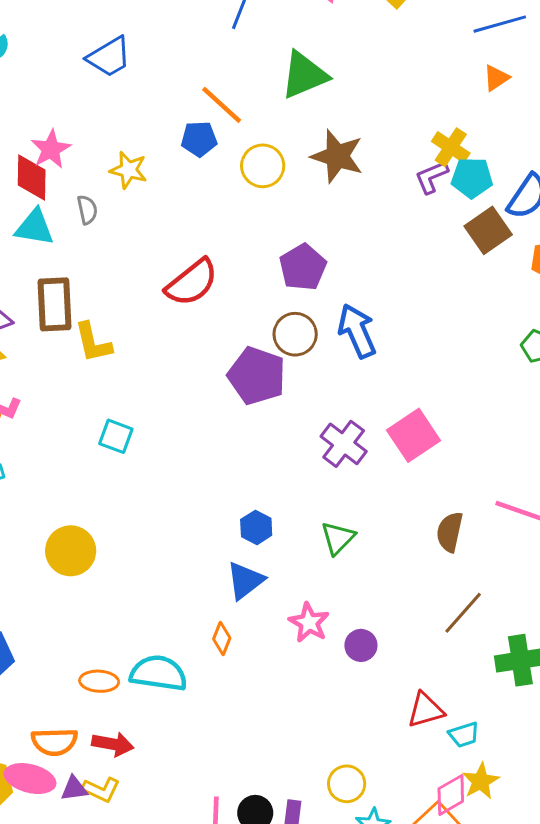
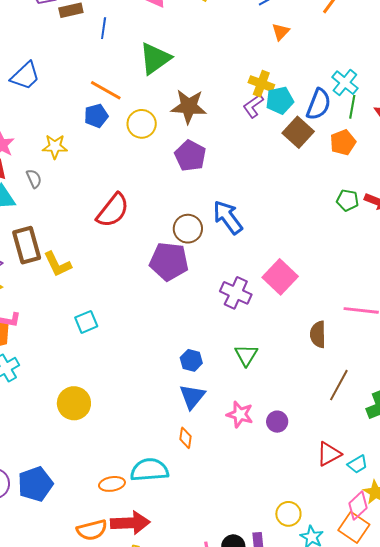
purple pentagon: (303, 267) -> (190, 156), moved
cyan square: (116, 436) -> (86, 322), turned -30
red arrow: (113, 744) -> (130, 523), size x1.4

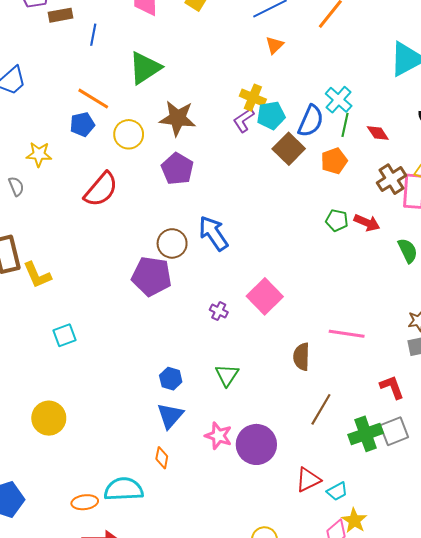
red semicircle: (113, 210) -> (101, 190), moved
purple cross: (236, 293) -> (219, 311), size x0.6
purple circle: (277, 422) -> (256, 444), size x1.8

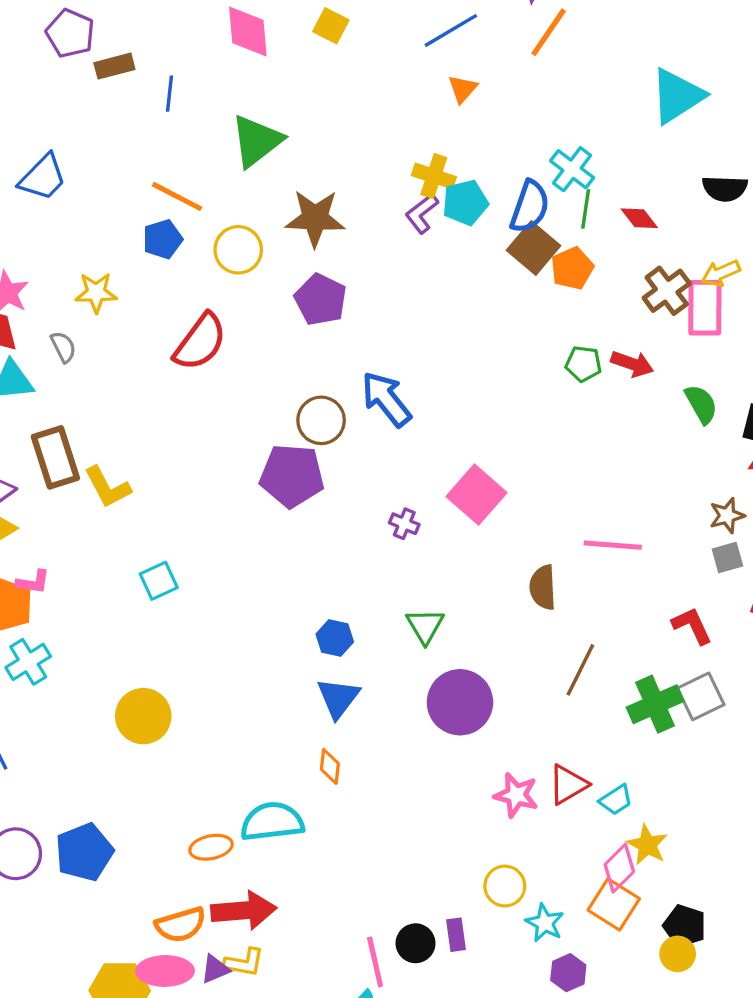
brown square: (289, 149) -> (533, 248), moved
pink star: (218, 436) -> (516, 795), moved
purple circle: (256, 444) -> (460, 702), moved

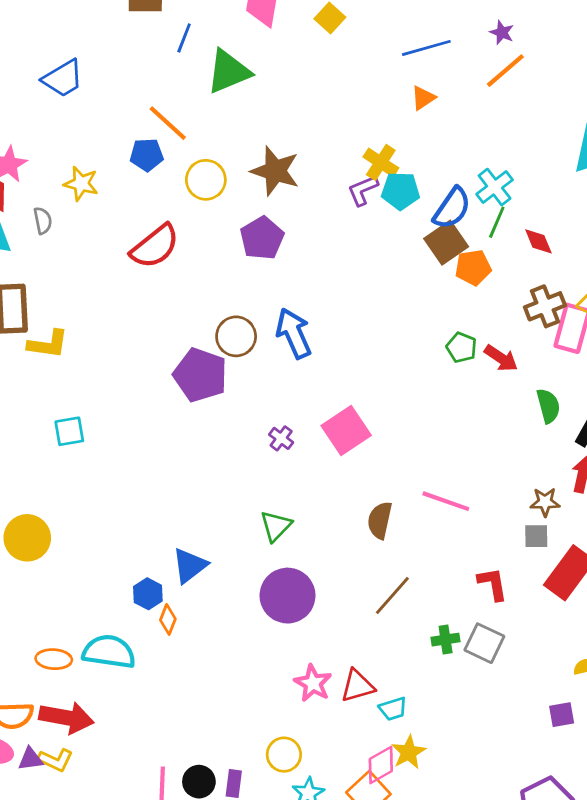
green triangle: (257, 141) -> (228, 71), moved
yellow L-shape: (107, 487) -> (48, 344), turned -69
blue hexagon: (335, 638) -> (148, 594), moved
gray square: (701, 696) -> (484, 643), turned 36
green cross: (655, 704) -> (446, 640), size x0.6

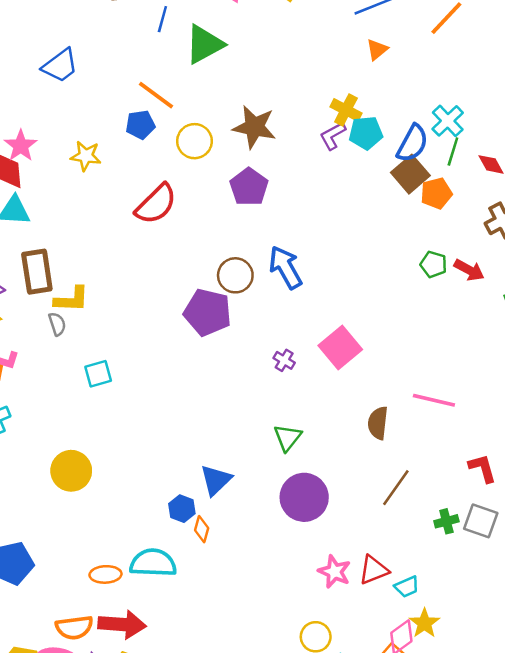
gray semicircle: (43, 221) -> (57, 324), moved

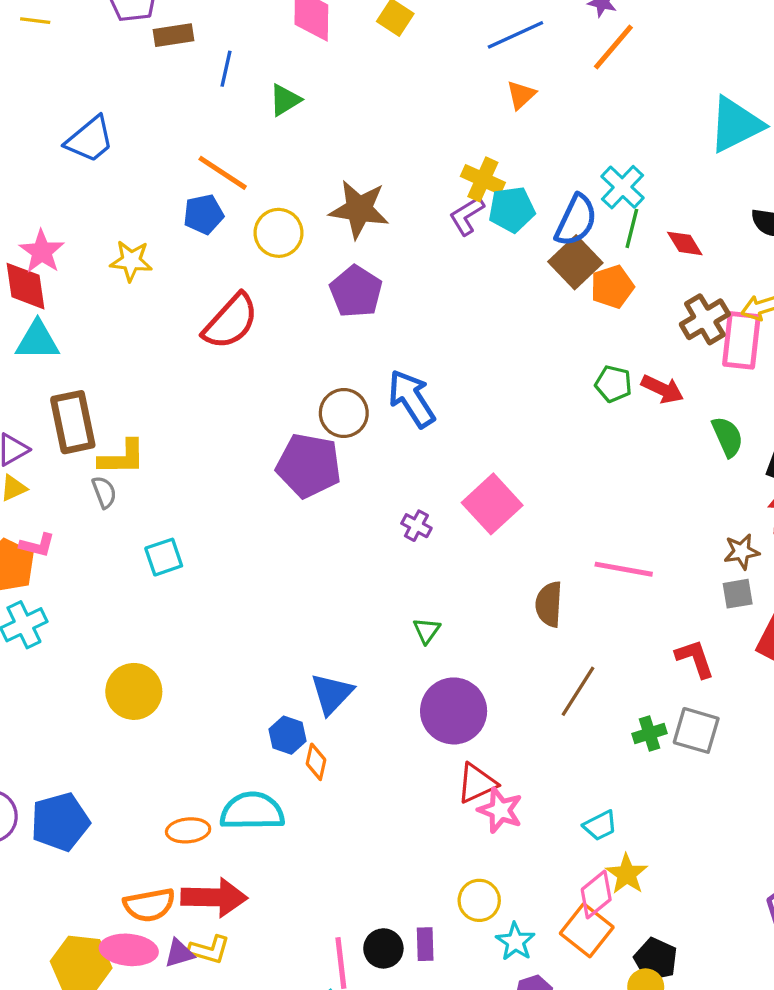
green triangle: (204, 44) -> (285, 100), size x0.6
green triangle: (287, 438) -> (427, 631), size x0.7
red triangle: (374, 570) -> (477, 783), moved

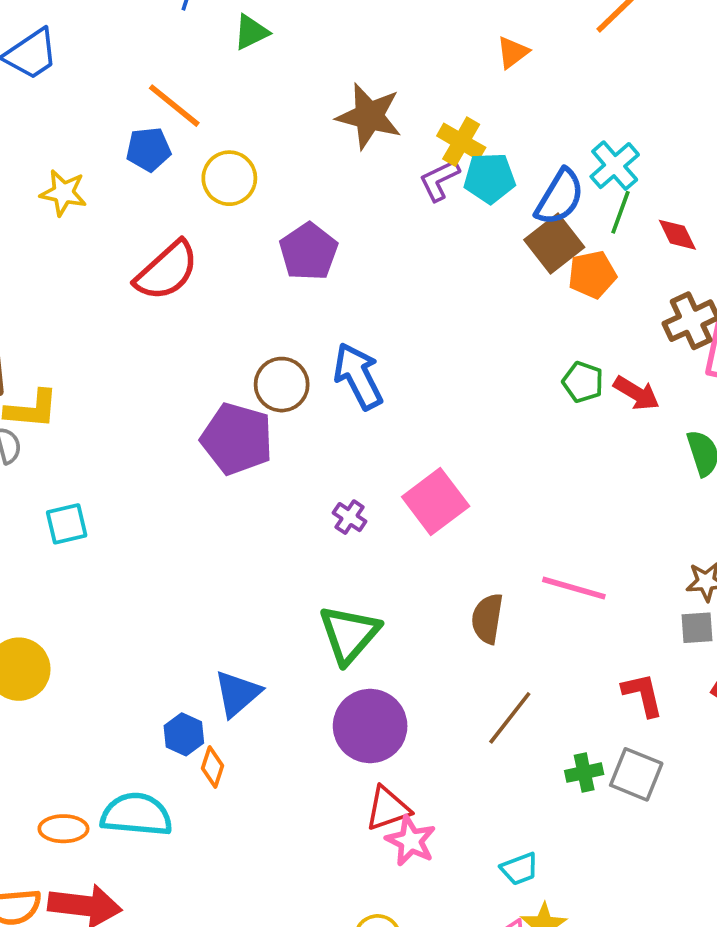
brown star: (359, 209) -> (369, 116), moved
green triangle: (427, 631) -> (349, 634), size x2.0

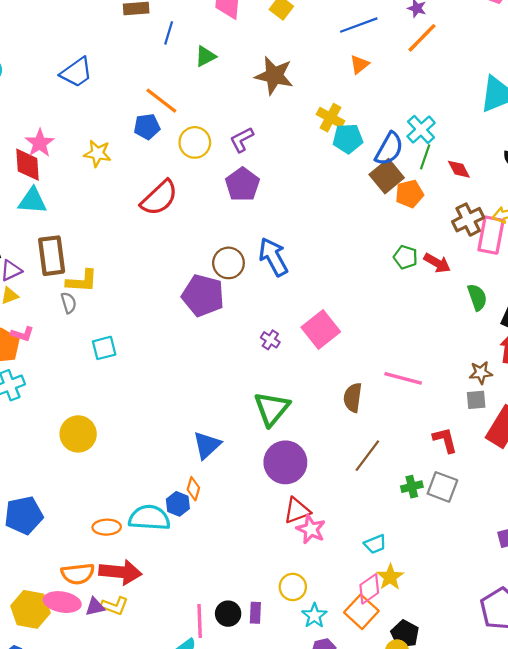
brown star: (369, 116) -> (274, 76), moved
purple L-shape: (439, 180) -> (242, 140), moved
blue hexagon: (184, 734) -> (178, 504), moved

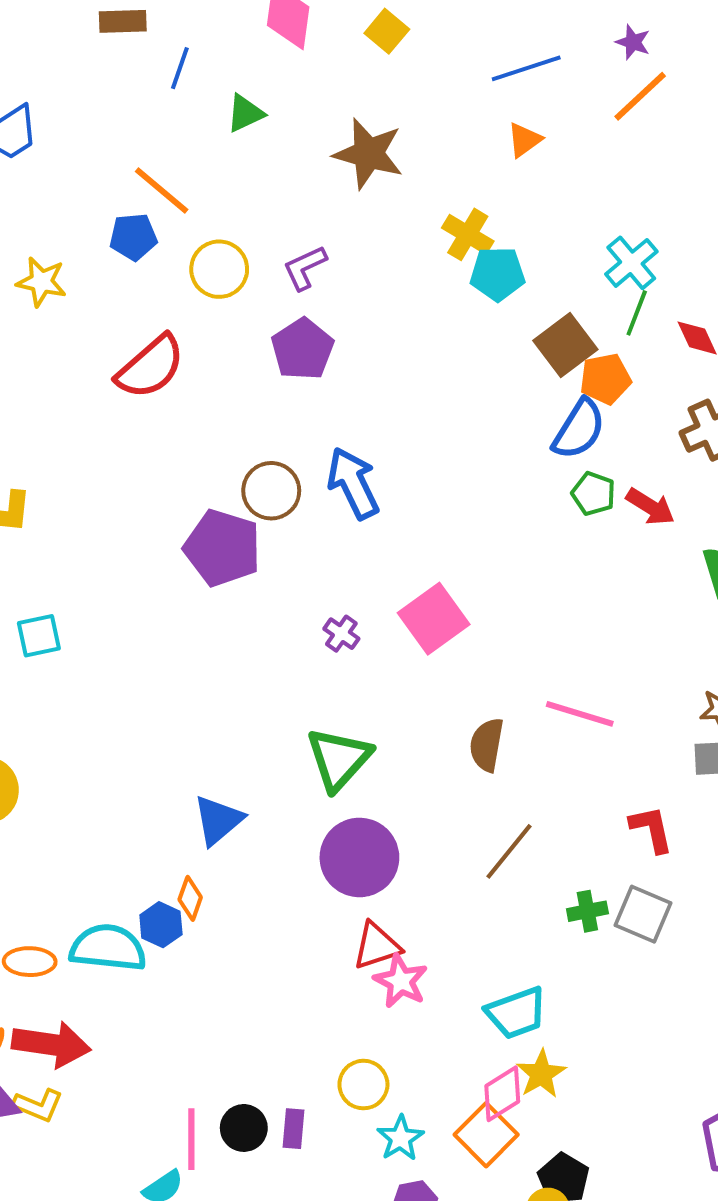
blue semicircle: (389, 149) -> (579, 429), moved
cyan trapezoid: (375, 544) -> (516, 1013), size x1.5

